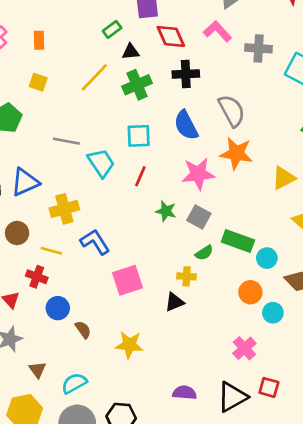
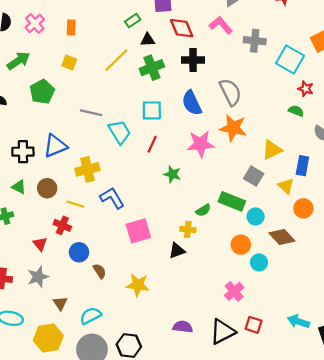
gray square: (199, 217) -> (254, 176), moved

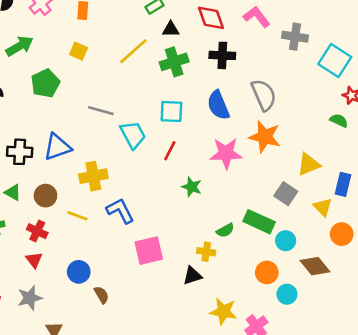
red cross: (62, 225) -> (37, 231), moved
yellow star: (138, 285) -> (223, 311), moved

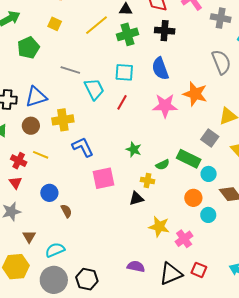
gray semicircle: (264, 95) -> (221, 62), moved
green star: (192, 187) -> (134, 149), moved
brown circle: (45, 196) -> (31, 126), moved
yellow line: (77, 216) -> (41, 155), moved

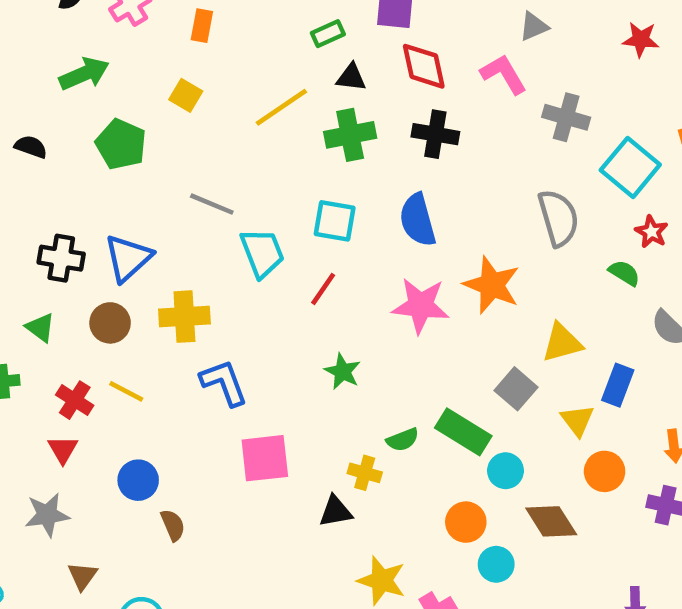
green pentagon: (28, 48) -> (121, 144), turned -30
blue triangle: (36, 97) -> (128, 258), turned -30
green star: (134, 149) -> (343, 371), moved

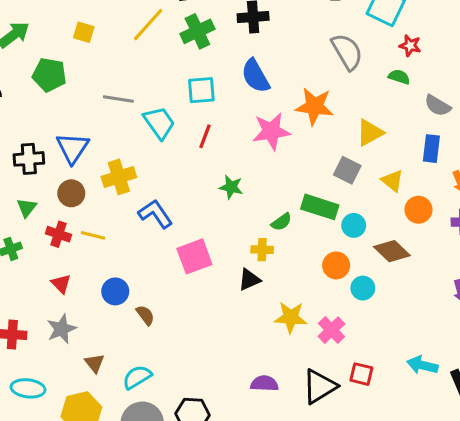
green triangle: (40, 328) -> (27, 208), turned 45
blue rectangle: (618, 385) -> (431, 149), moved
red cross: (75, 400) -> (59, 234), moved

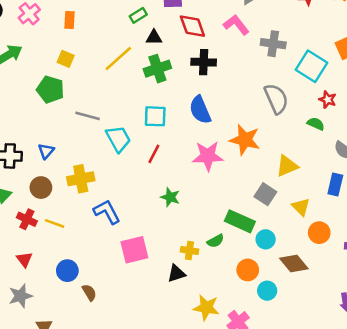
green pentagon: (49, 75) -> (50, 89), moved
blue triangle: (72, 148) -> (46, 151), size x0.6
green semicircle: (281, 222) -> (215, 241), moved

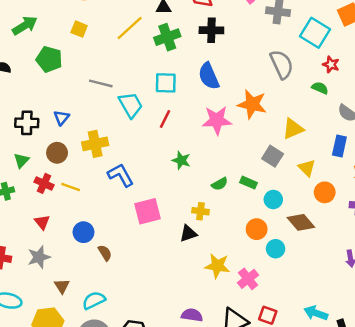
green pentagon: (50, 89) -> (49, 59), moved
green rectangle: (240, 221) -> (248, 183), size x0.6
green semicircle: (215, 241) -> (220, 184), moved

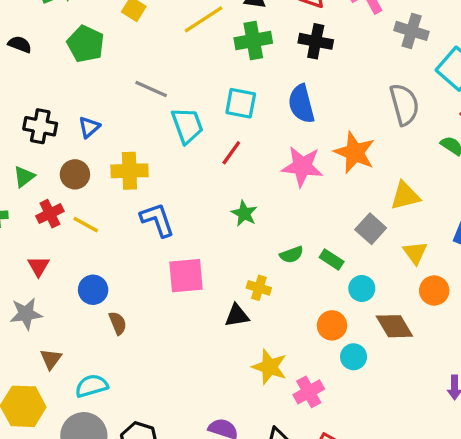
red cross: (44, 183) -> (50, 214), turned 30

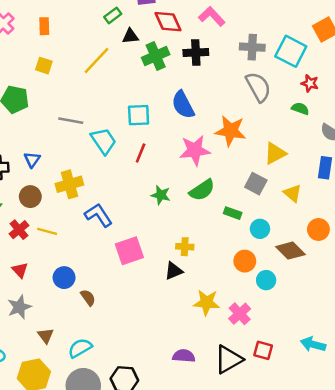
gray cross: (412, 31) -> (252, 47), moved
green cross: (253, 41) -> (156, 56), moved
black cross: (316, 41) -> (196, 52), moved
green semicircle: (292, 255) -> (202, 190), moved, size x1.5
orange circle: (434, 290) -> (318, 229), moved

